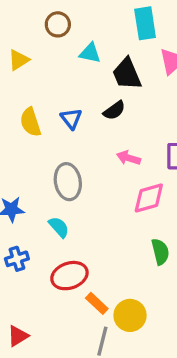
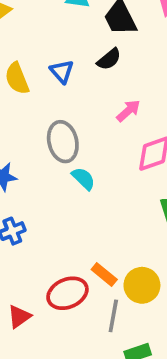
pink arrow: (128, 158) -> (128, 111), turned 125
cyan semicircle: (59, 227) -> (83, 179), moved
red ellipse: (69, 276) -> (67, 293), moved

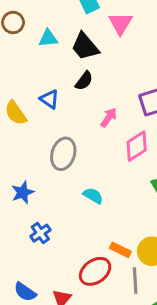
gray ellipse: (63, 142) -> (63, 154), turned 44
cyan semicircle: (83, 179) -> (93, 196), moved

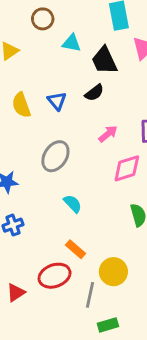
orange rectangle: (120, 250) -> (75, 249), moved

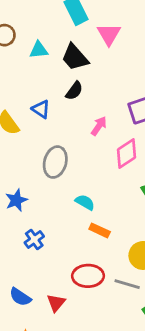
orange rectangle: (75, 249) -> (100, 230), moved
red ellipse: (55, 276) -> (88, 276), turned 36
gray line: (90, 295) -> (127, 284), turned -70

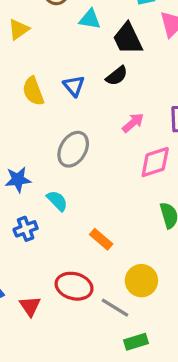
cyan semicircle: (85, 202) -> (57, 201), moved
red triangle: (56, 303) -> (30, 306), turned -30

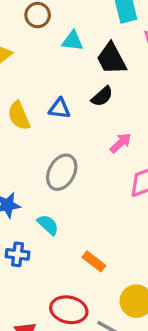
blue triangle: (74, 86) -> (59, 109), turned -40
blue cross: (26, 229) -> (18, 254), turned 30

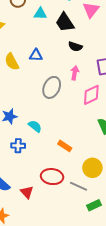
black semicircle: (102, 96) -> (75, 47), moved, turned 64
pink arrow: (121, 143) -> (75, 73), turned -32
gray ellipse: (62, 172) -> (52, 87), moved

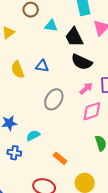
black semicircle: (75, 47) -> (82, 62), size x1.5
pink arrow: (75, 73) -> (86, 89), moved, turned 32
cyan semicircle: (35, 126) -> (33, 135), turned -72

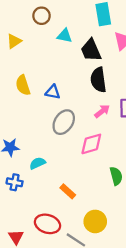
black semicircle: (82, 62) -> (98, 80), turned 55
blue triangle: (42, 66) -> (53, 92), moved
pink diamond: (92, 111) -> (91, 144), moved

